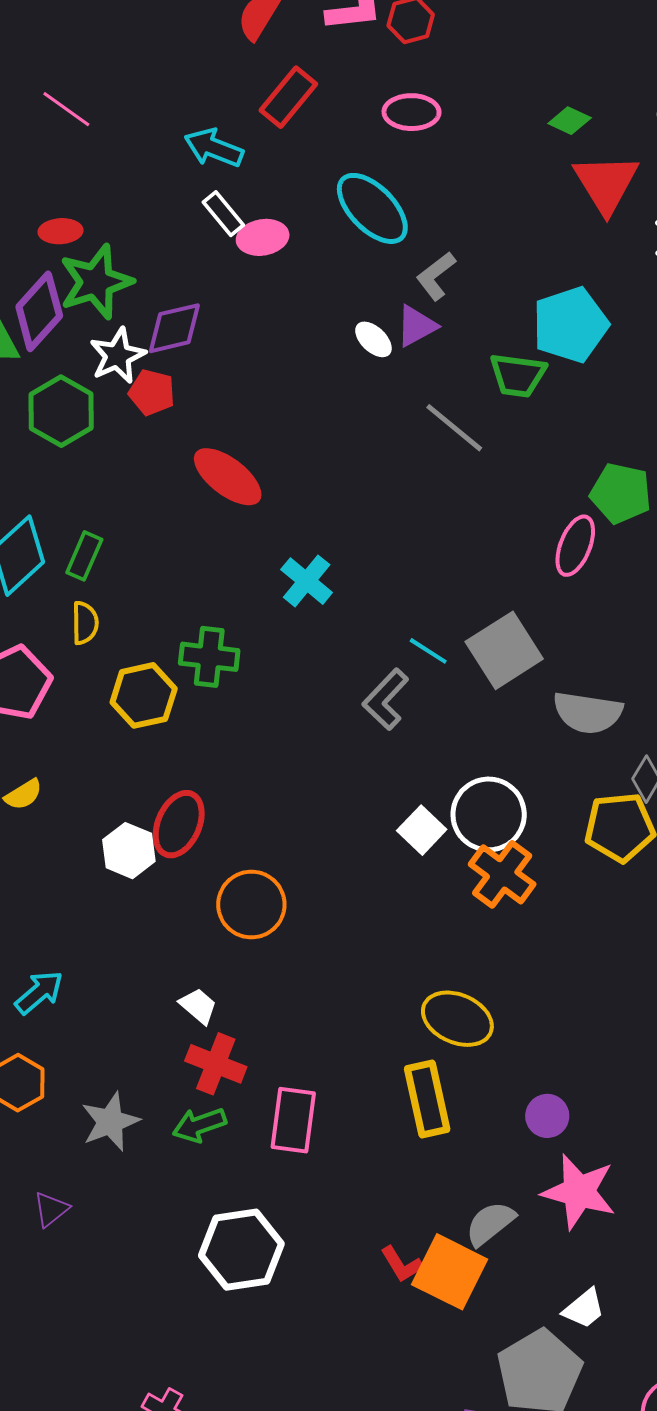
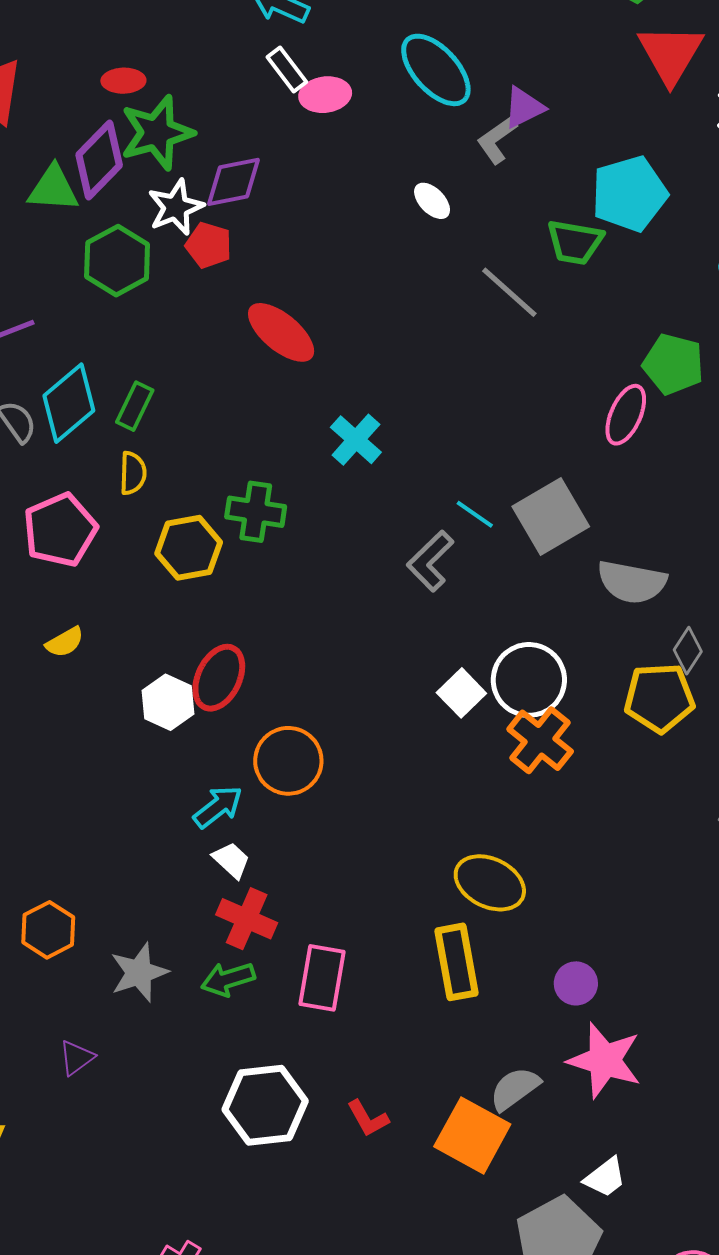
purple triangle: (416, 326) -> (524, 108), moved
cyan arrow: (39, 992) -> (218, 807), moved
red L-shape: (402, 1264) -> (368, 1118), moved

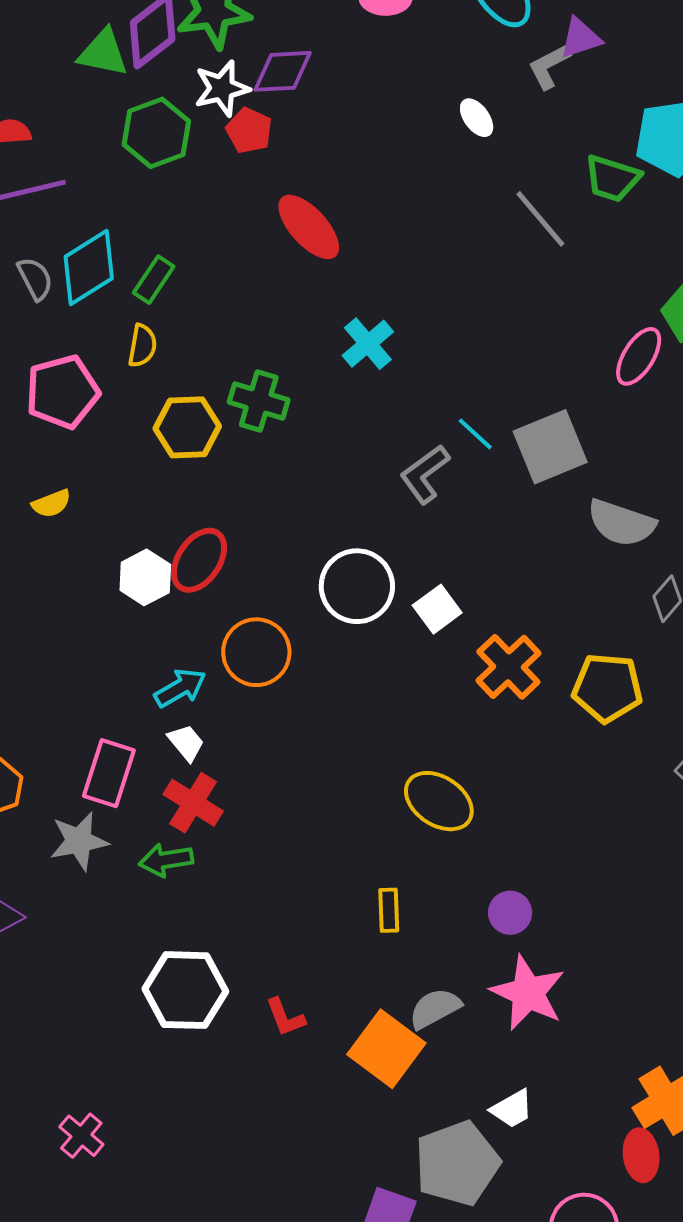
white circle: (529, 680) -> (357, 586), moved
yellow pentagon: (659, 698) -> (607, 688), moved
yellow rectangle: (456, 962) -> (389, 910), moved, size x0.6
pink rectangle: (322, 978) -> (109, 773), moved

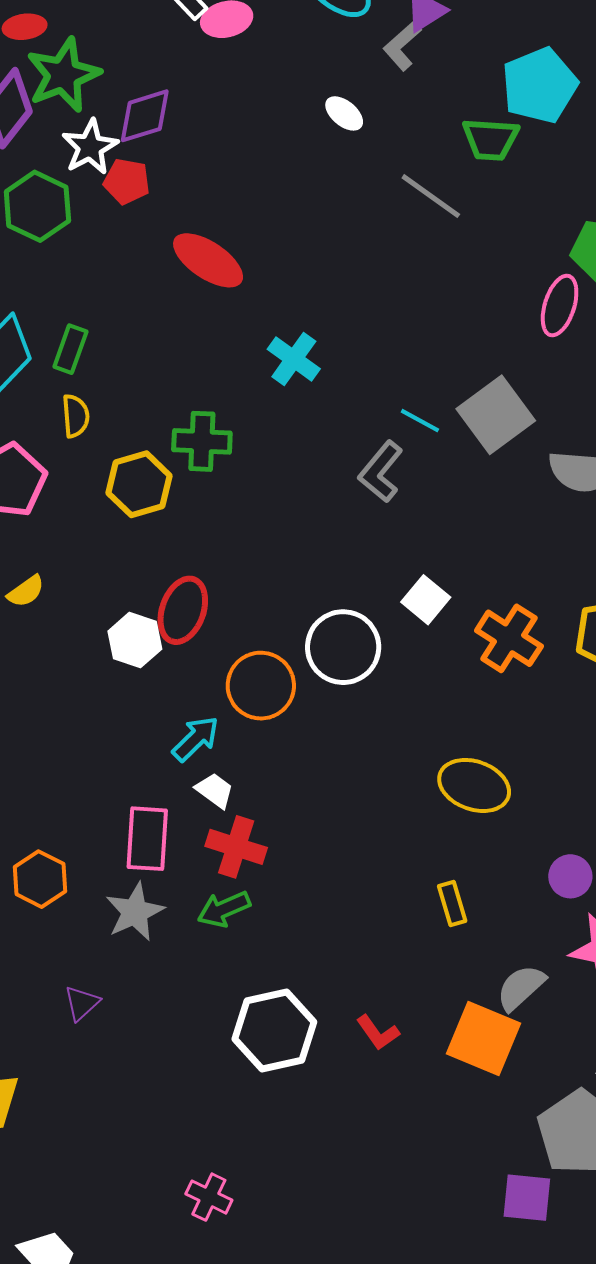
white circle: (357, 586) -> (343, 647), moved

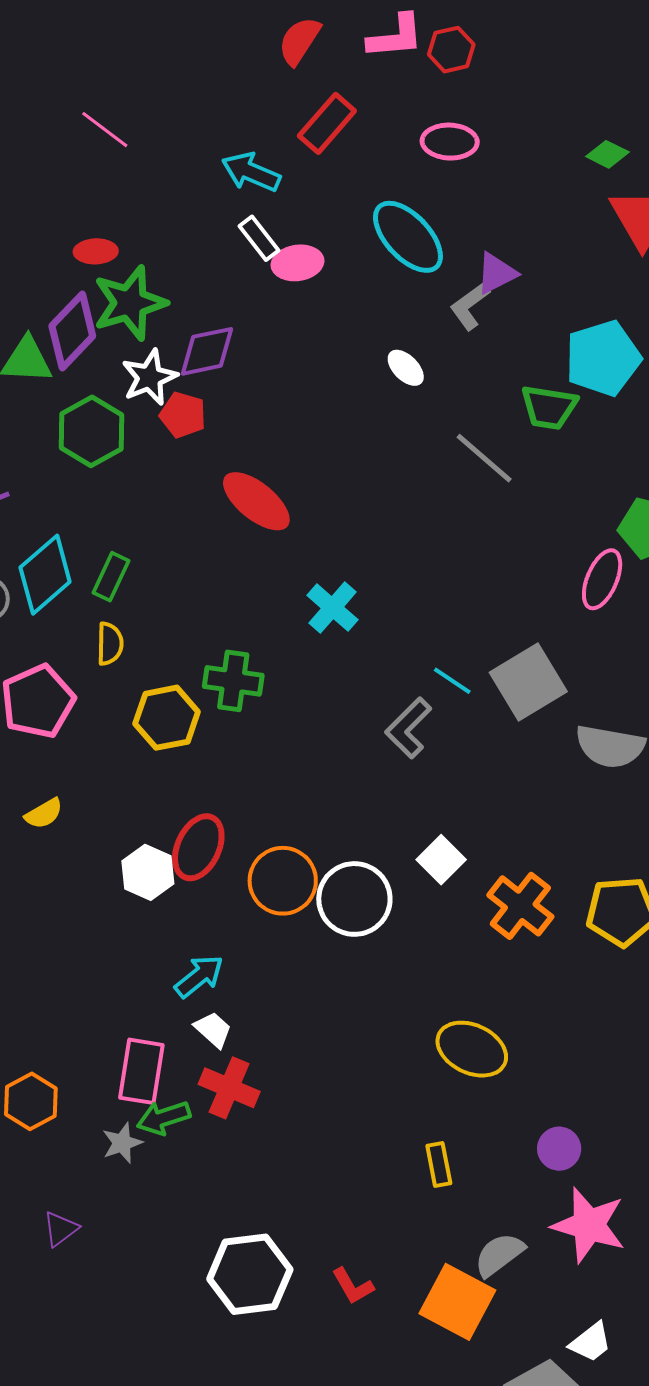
orange circle: (261, 686) -> (283, 881), moved
green arrow: (224, 909) -> (164, 1118), moved
gray star: (135, 912) -> (122, 1143), size x0.7

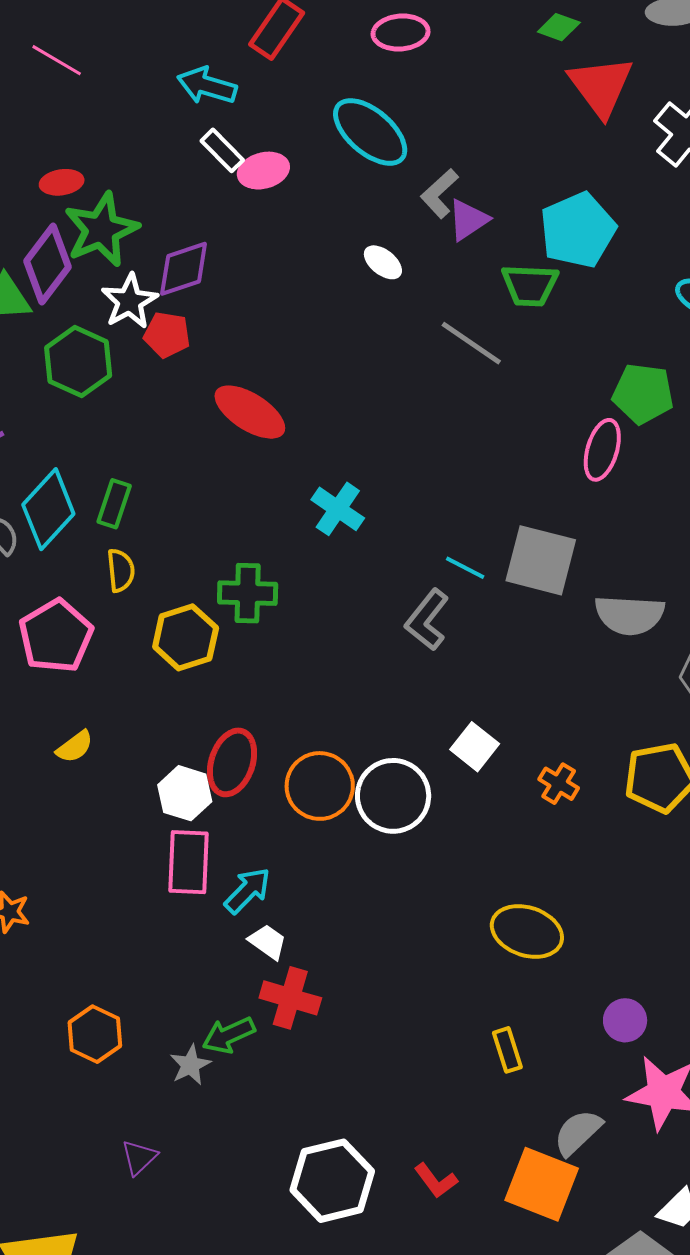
purple triangle: (496, 273) -> (468, 220), moved
gray square: (528, 682) -> (541, 560), turned -38
orange cross: (520, 906) -> (559, 784), size x0.6
pink rectangle: (141, 1071) -> (189, 862), moved

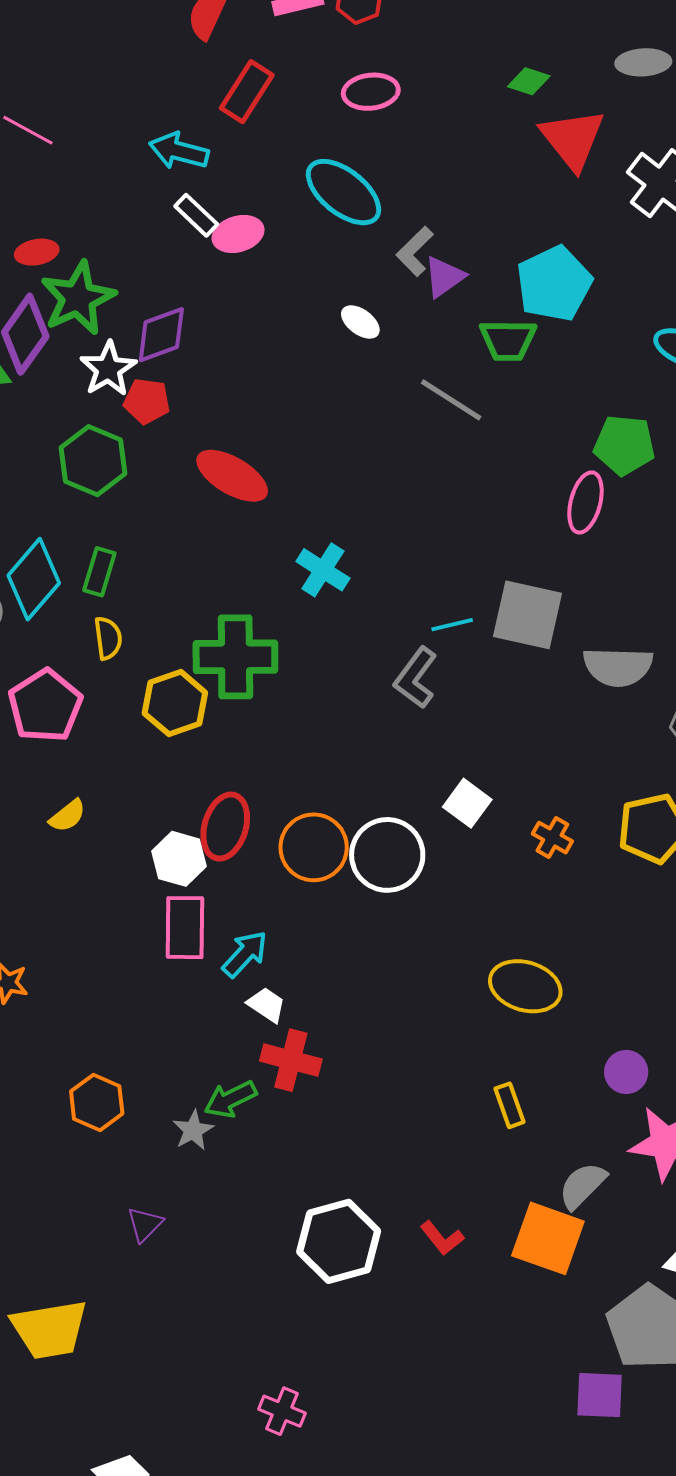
green hexagon: (78, 362) -> (93, 461), moved
cyan line: (465, 568) -> (452, 625), turned -39
green cross: (248, 593) -> (235, 657), size x1.4

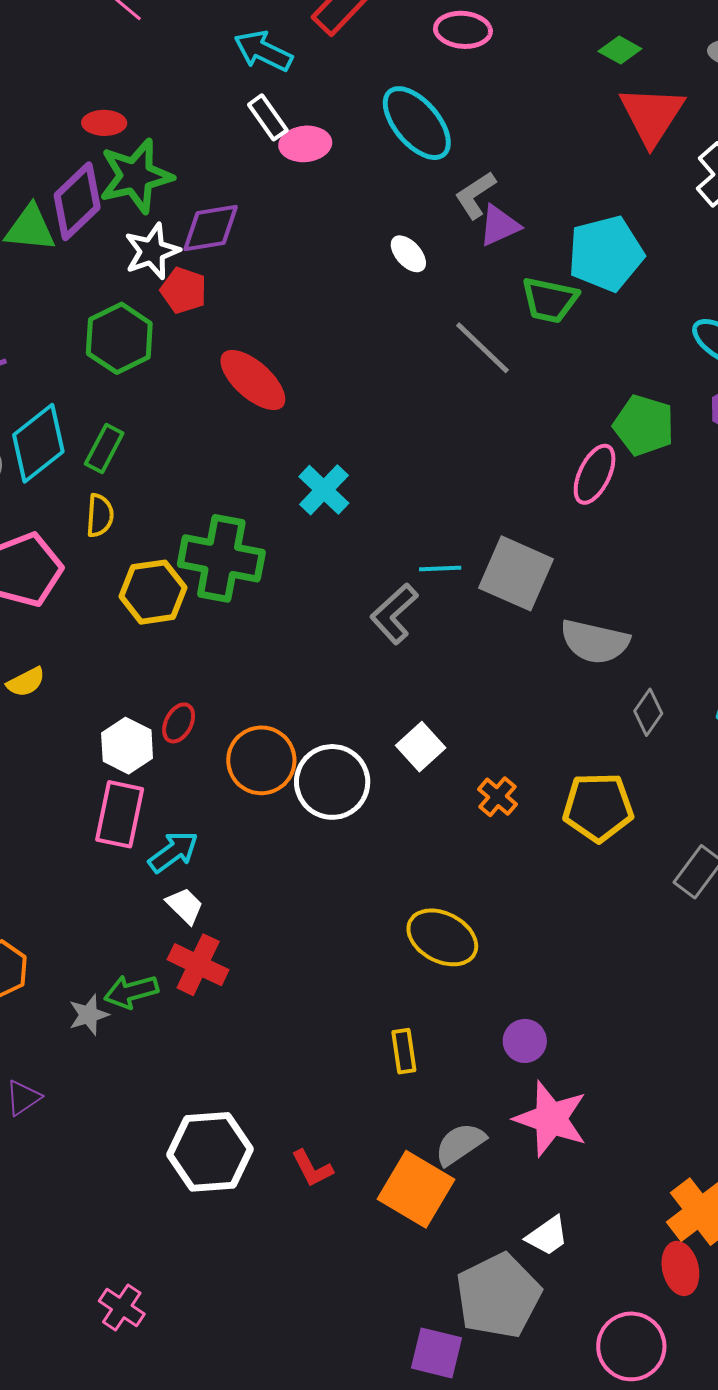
red ellipse: (225, 827) -> (179, 723), size x0.6

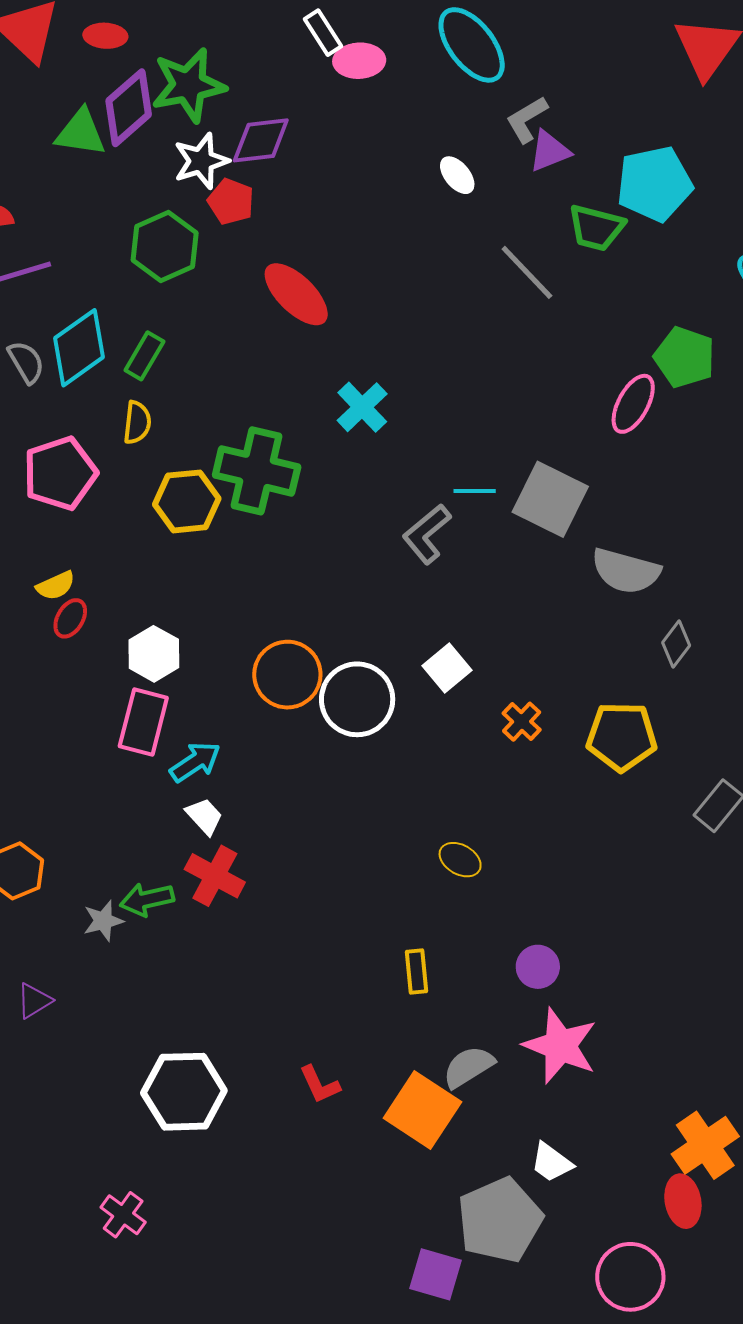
red ellipse: (104, 123) -> (105, 36), moved
red ellipse: (179, 723) -> (70, 618), moved
yellow ellipse: (442, 937) -> (460, 860), size x0.6
white hexagon: (210, 1152) -> (184, 1092), moved
white trapezoid: (547, 1236) -> (551, 1162), turned 69

